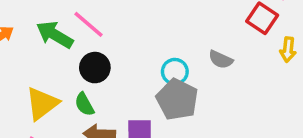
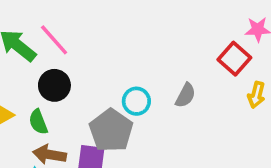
gray semicircle: (221, 60) -> (185, 95), turned -95
gray pentagon: (177, 99) -> (111, 130), moved

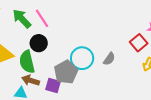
cyan circle: (136, 101) -> (82, 58), size x1.5
green semicircle: (38, 122) -> (27, 62), size x1.6

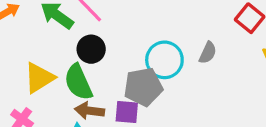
gray pentagon: (66, 72) -> (143, 87), turned 30

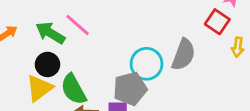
black circle: (91, 49) -> (48, 64), moved
gray semicircle: (208, 53) -> (184, 55), size x1.6

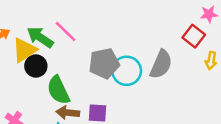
yellow triangle: (39, 88) -> (24, 50), moved
gray pentagon: (130, 89) -> (104, 63), moved

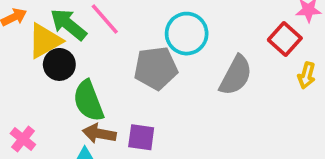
cyan circle: (127, 71) -> (187, 34), moved

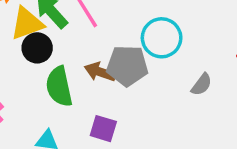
gray semicircle: (236, 75) -> (202, 84), size x0.6
brown arrow: (99, 134) -> (100, 72), moved

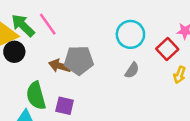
cyan circle: (162, 38) -> (130, 34), moved
green semicircle: (59, 86) -> (36, 96), moved

